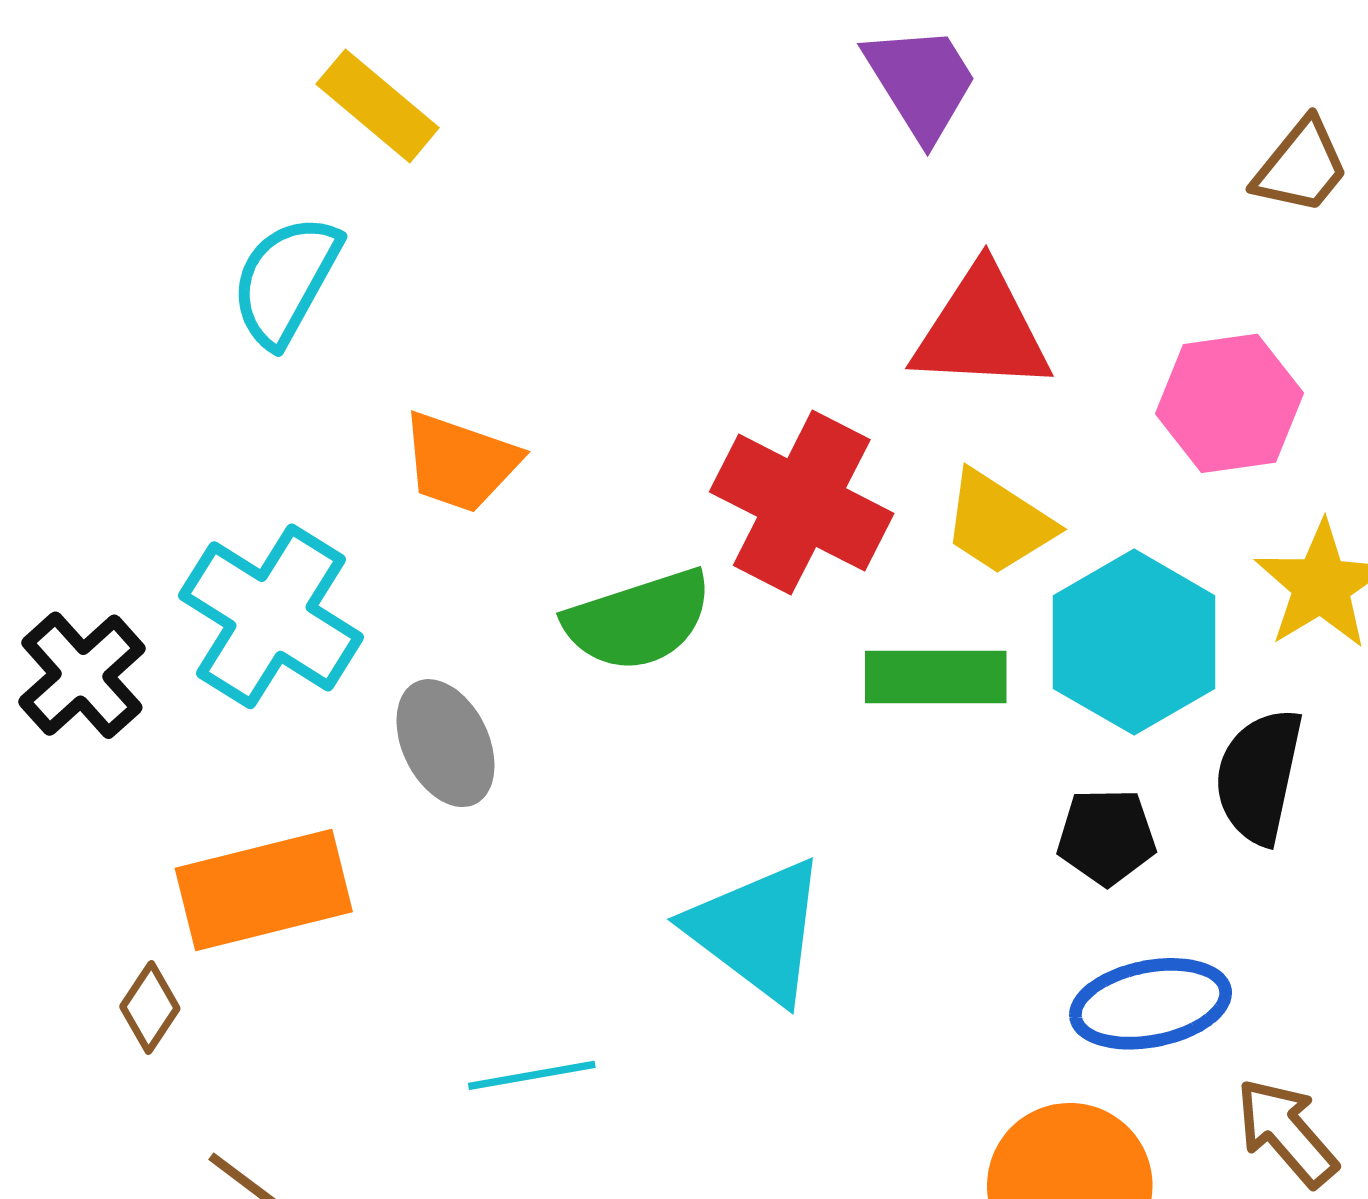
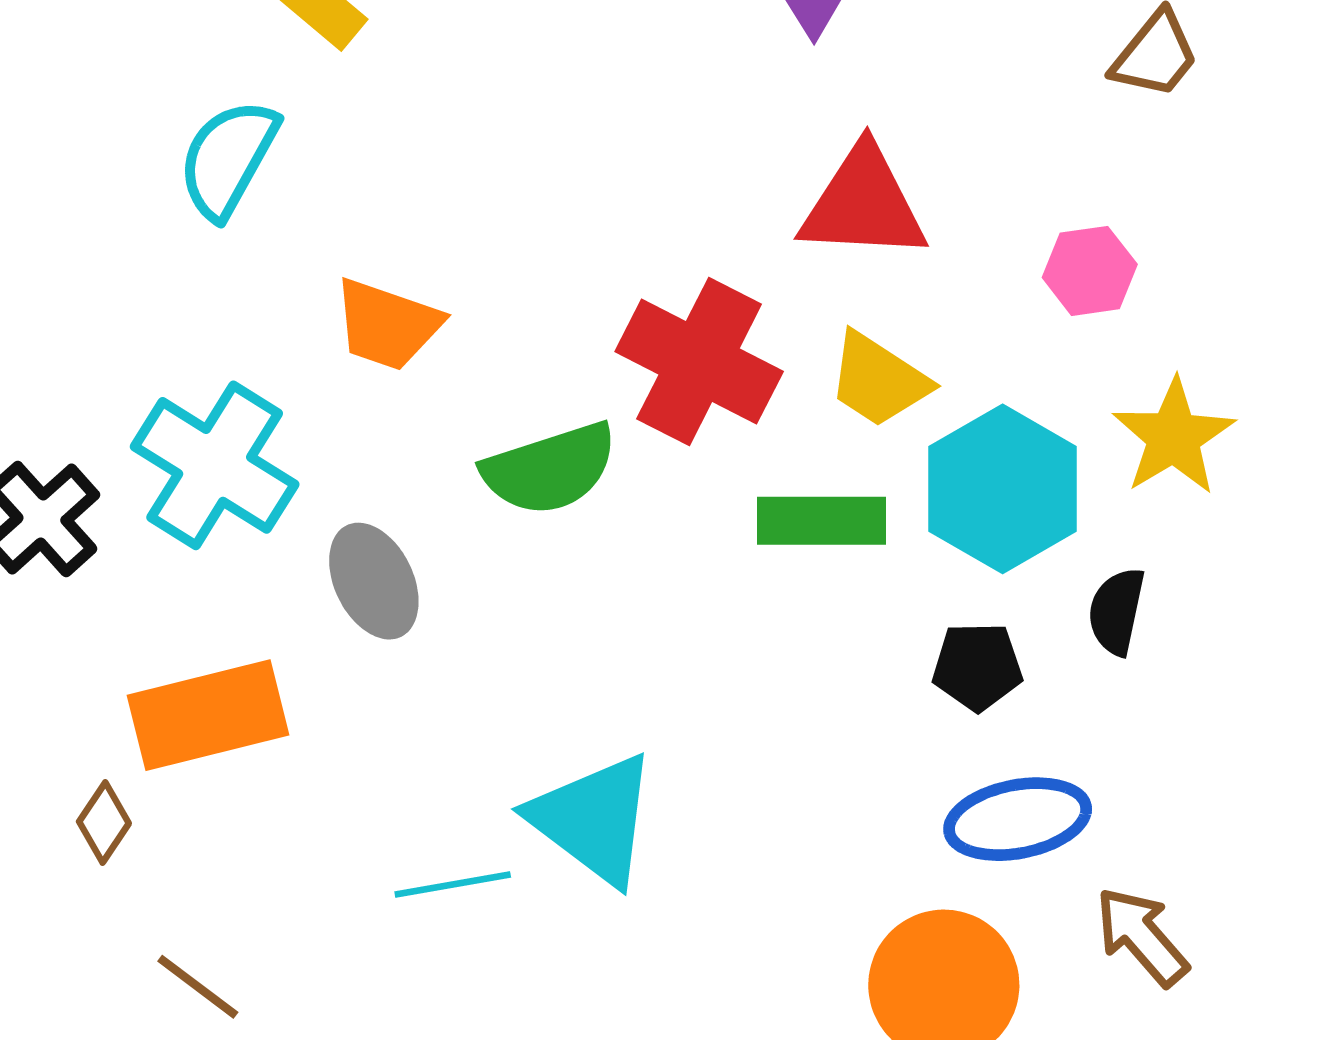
pink hexagon: (1230, 403) -> (1090, 271), size x0.7
black semicircle: (1259, 776) -> (1117, 611), size x0.7
cyan triangle: (758, 930) -> (593, 819), moved

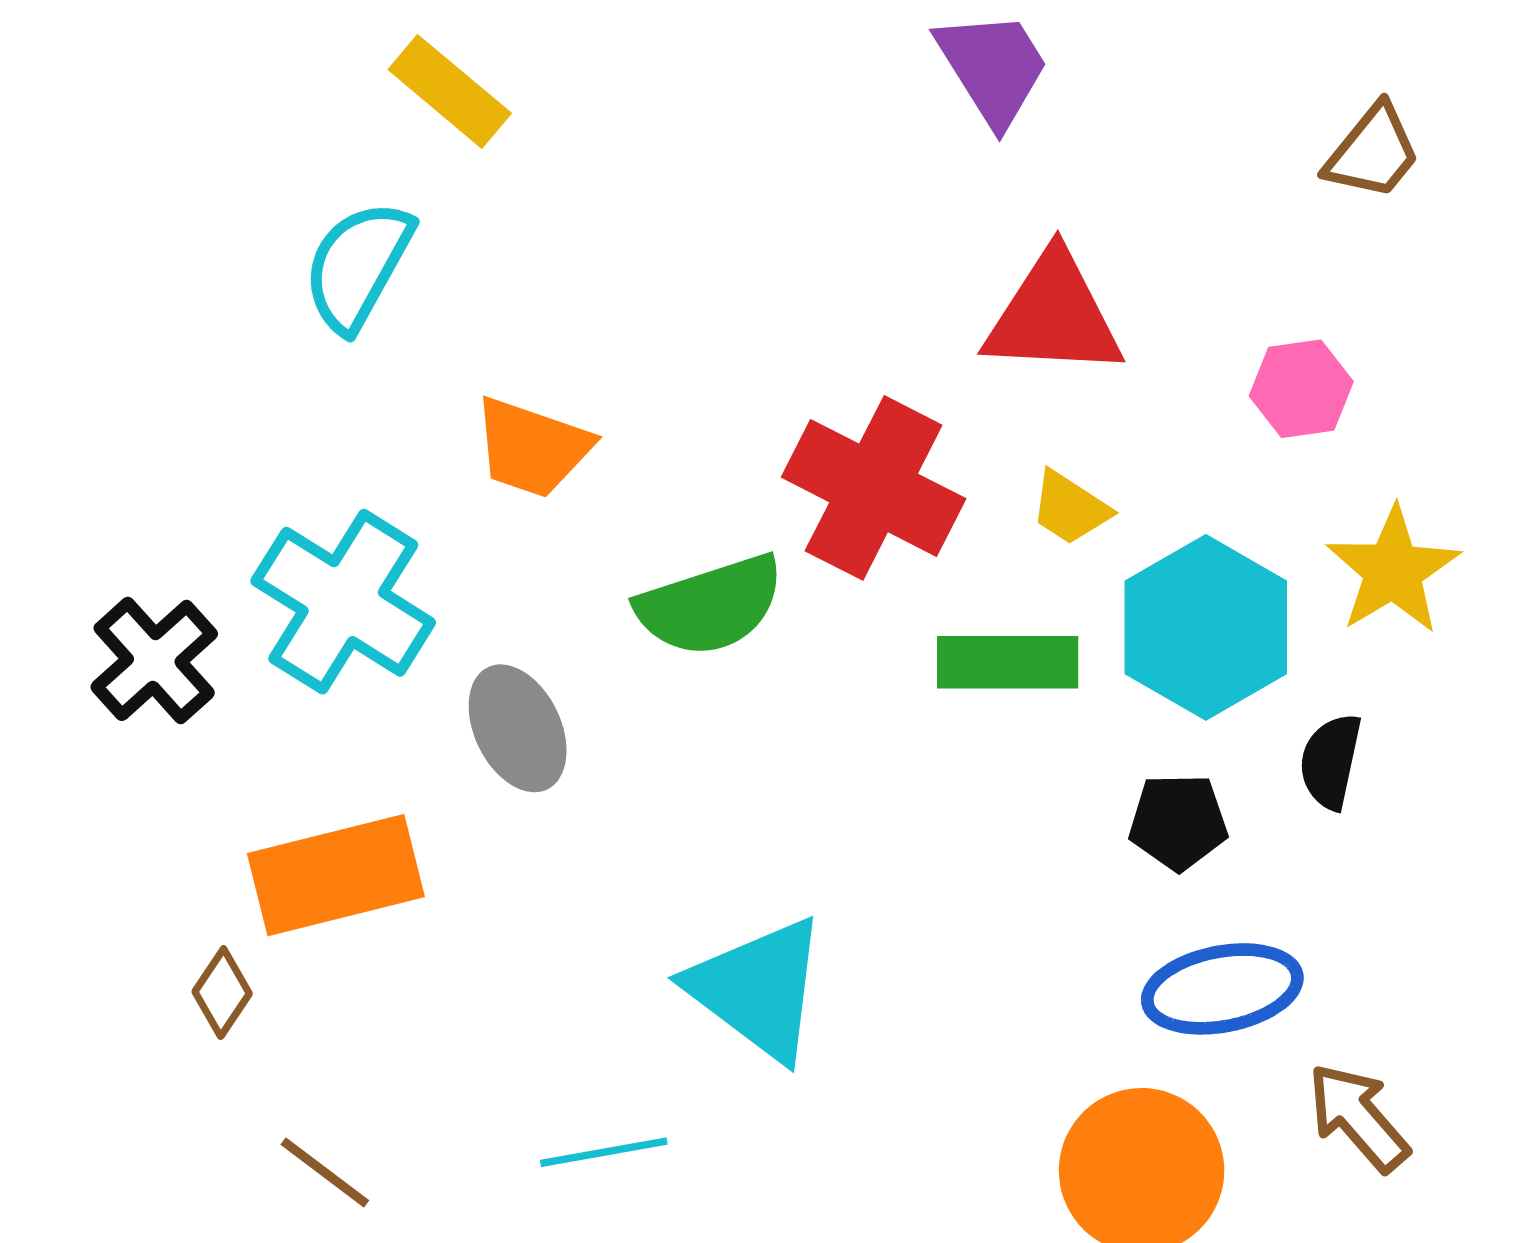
yellow trapezoid: (878, 380) -> (1070, 508), size x0.7
cyan line: (453, 884) -> (604, 1152), moved

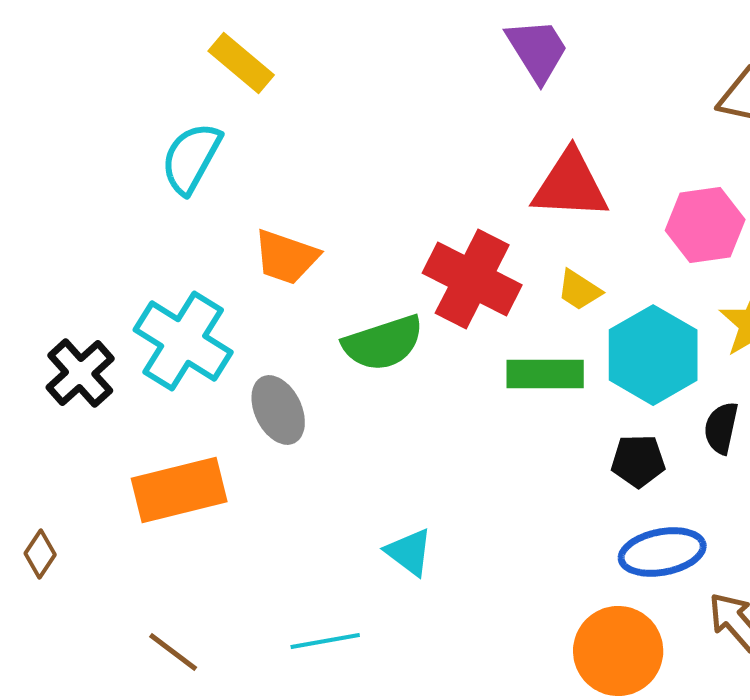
pink hexagon: (1301, 389) -> (705, 225), size x1.4
cyan triangle: (758, 989) -> (409, 552), size x0.6
brown diamond: (222, 993) -> (40, 554), moved

